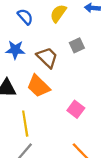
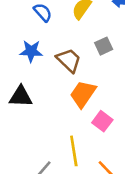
orange trapezoid: (38, 86) -> (83, 94), moved, turned 80
yellow line: (25, 124) -> (74, 151), moved

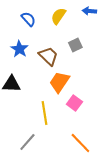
blue star: (31, 51) -> (19, 49), turned 30
yellow line: (74, 151) -> (44, 113), moved

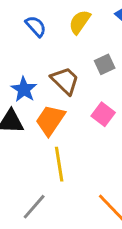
blue star: (19, 49) -> (24, 89), moved
orange trapezoid: (59, 82) -> (50, 120), moved
pink square: (74, 103) -> (103, 114), moved

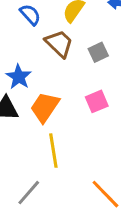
brown trapezoid: (65, 81) -> (59, 44), moved
pink square: (103, 114) -> (97, 101), turned 30

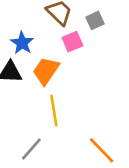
pink square: (97, 101) -> (72, 42), moved

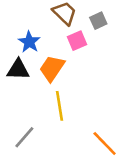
gray line: (31, 149) -> (24, 137), moved

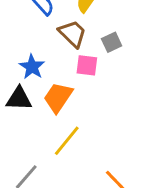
pink square: (77, 41) -> (87, 65), turned 30
yellow line: (59, 106) -> (67, 141), turned 48

